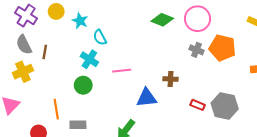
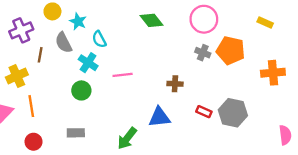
purple cross: (26, 16) -> (21, 30), moved, turned 35
green diamond: (162, 20) -> (152, 20), moved, turned 30
gray semicircle: (24, 45) -> (64, 43), moved
blue triangle: (147, 98) -> (159, 117), moved
orange line: (56, 109) -> (31, 106), moved

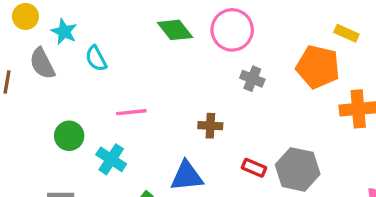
pink circle: (204, 19) -> (232, 30), moved
orange pentagon: (231, 50) -> (318, 67), moved
cyan cross: (88, 63) -> (111, 159), moved

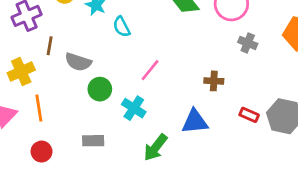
gray semicircle: (42, 64) -> (78, 62), moved, turned -45
pink line: (131, 112) -> (150, 70), turned -45

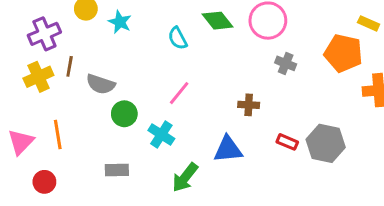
cyan semicircle: (122, 27) -> (178, 38), moved
yellow cross: (21, 71) -> (38, 77), moved
red circle: (42, 152) -> (44, 182), moved

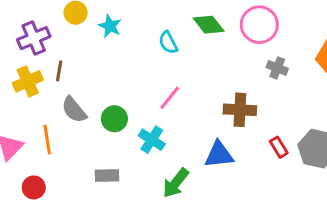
gray semicircle: (101, 84) -> (74, 110), moved, turned 32
brown cross: (249, 105) -> (240, 110), size x1.5
red rectangle: (287, 142) -> (279, 147), turned 36

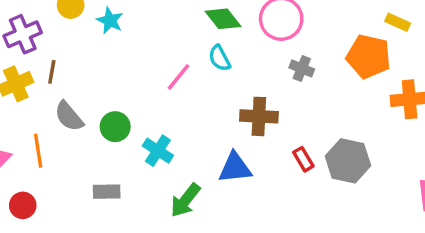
cyan semicircle: (168, 43) -> (220, 58), moved
pink line: (170, 98) -> (178, 77), moved

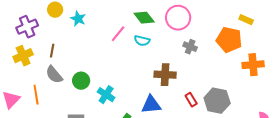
cyan semicircle: (220, 58) -> (142, 41), turned -49
brown line: (52, 72) -> (52, 51), moved
pink line: (178, 77) -> (118, 34), moved

